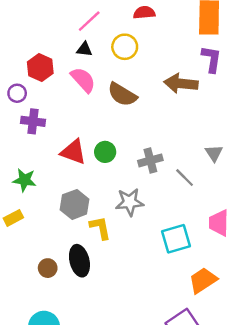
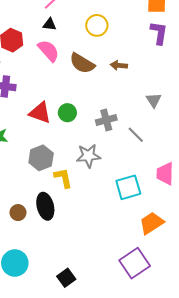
yellow circle: (125, 47) -> (97, 25), moved
brown arrow: (181, 83) -> (119, 65), moved, size x0.6
gray triangle: (214, 153) -> (154, 100), moved

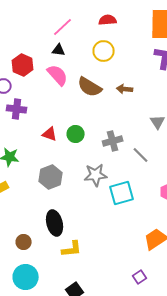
red triangle: (40, 113) -> (50, 134), size x0.7
yellow L-shape: (63, 178) -> (72, 249), moved, turned 95
cyan square: (128, 187) -> (122, 193), moved
brown circle: (18, 213) -> (24, 242), moved
purple square: (135, 263) -> (140, 277), size x0.5

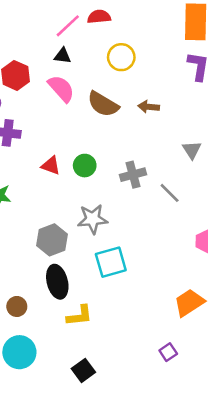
red semicircle: (108, 20) -> (99, 17), moved
gray star: (96, 175) -> (93, 219), moved
gray hexagon: (51, 177) -> (52, 240), moved
cyan square: (122, 193) -> (111, 262), moved

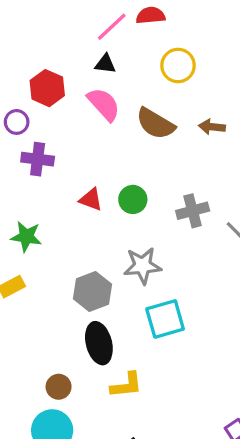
brown circle: (17, 306) -> (59, 387), moved

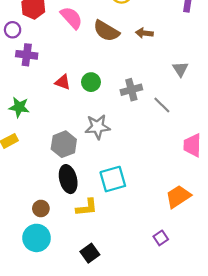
cyan square: (165, 319) -> (113, 179), moved

